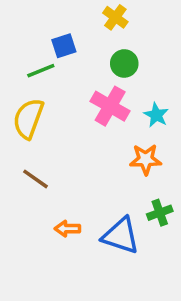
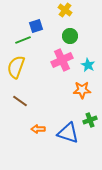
pink cross: (110, 106) -> (62, 60), turned 35

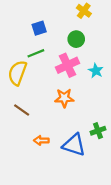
yellow cross: (65, 10) -> (84, 11), moved
green line: (23, 40) -> (36, 53), moved
orange star: (82, 90) -> (64, 98), moved

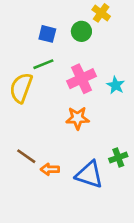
blue square: (39, 28) -> (47, 34), turned 32
green circle: (76, 39) -> (81, 31), moved
brown line: (22, 110) -> (26, 156), moved

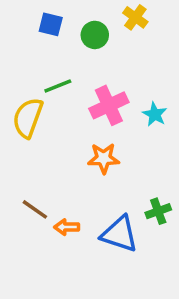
green circle: (81, 31) -> (95, 35), moved
blue square: (47, 34) -> (51, 24), moved

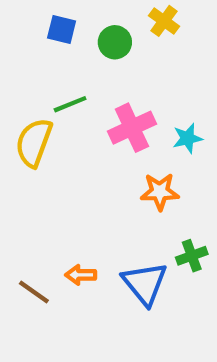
cyan star: (155, 114) -> (187, 138), turned 30
orange star: (104, 158) -> (160, 192), moved
brown line: (35, 209) -> (34, 292), moved
blue triangle: (119, 234) -> (145, 283), turned 33

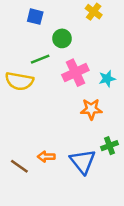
green circle: (115, 42) -> (62, 38), moved
yellow semicircle: (34, 143) -> (19, 81), turned -100

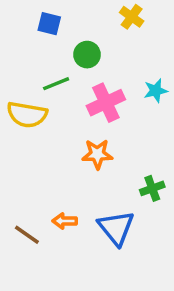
cyan star: (107, 79) -> (156, 91), moved
orange star: (91, 109) -> (97, 154), moved
green cross: (109, 146) -> (152, 188), moved

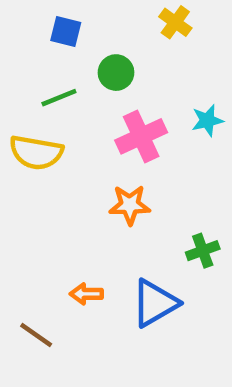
green line: (56, 84) -> (59, 98), moved
blue triangle: (116, 228) -> (155, 303), turned 39
brown line: (27, 235) -> (36, 335), moved

